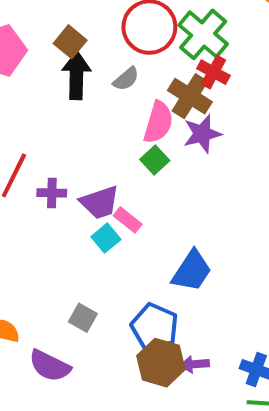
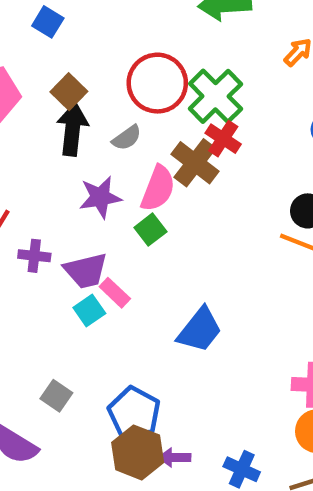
purple star: (202, 134) -> (100, 197), moved
blue trapezoid: (192, 271) -> (200, 330), moved

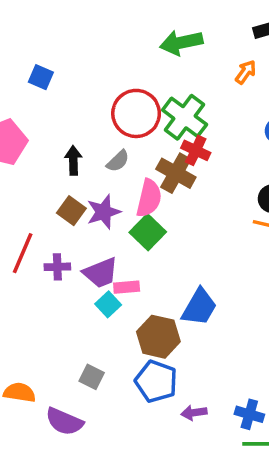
brown square: (69, 92) -> (71, 211), moved
black arrow: (73, 129) -> (73, 161), size x0.7
green square: (150, 230) -> (148, 232), size x1.4
pink rectangle: (115, 293) -> (127, 287), turned -40
brown hexagon: (138, 452) -> (158, 337), moved

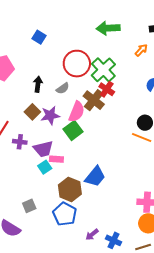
blue square: (41, 77) -> (39, 37), moved
gray square: (92, 377) -> (29, 206), turned 32
purple arrow: (194, 413) -> (92, 234), moved, turned -40

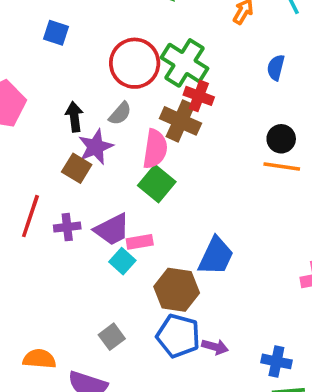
purple star: (50, 115) -> (96, 147), moved
purple arrow: (92, 234) -> (215, 347), moved, turned -112

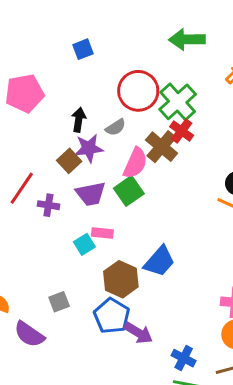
blue square: (56, 33) -> (83, 49), turned 35
purple trapezoid: (112, 229) -> (91, 194), moved
purple arrow: (215, 347) -> (138, 333), size x1.4

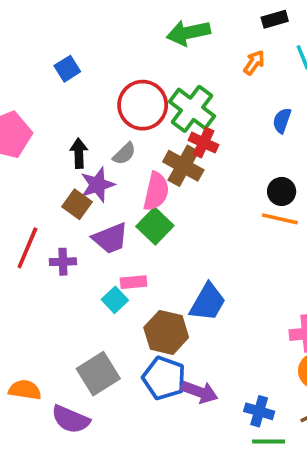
gray square: (59, 302) -> (98, 374), size x1.6

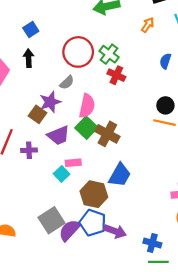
green cross: (192, 109) -> (109, 54), size x0.7
black arrow: (79, 153) -> (29, 58), moved
brown cross: (183, 166) -> (107, 134), moved
purple semicircle: (71, 419) -> (69, 230), moved, turned 110

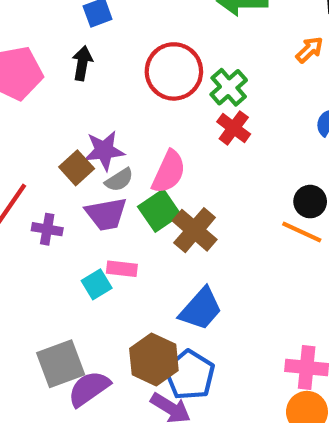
gray semicircle: (67, 82) -> (119, 180), moved
brown hexagon: (94, 194) -> (154, 360), moved
blue pentagon: (93, 223) -> (190, 375), moved

